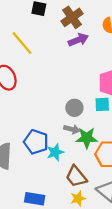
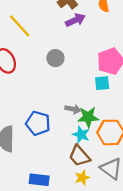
gray circle: (74, 108) -> (55, 58), moved
cyan star: (55, 152) -> (81, 135), moved, turned -30

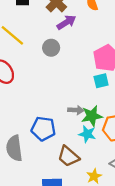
gray circle: (55, 58) -> (51, 48), moved
brown trapezoid: (79, 156) -> (68, 156), moved

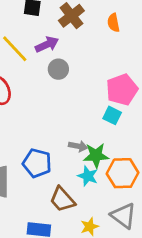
purple arrow: (66, 22) -> (47, 44), moved
cyan square: (101, 81) -> (112, 115), turned 32

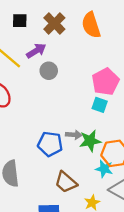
orange semicircle: (113, 23) -> (91, 25), size x1.6
blue pentagon: (37, 163) -> (50, 144), moved
cyan star: (88, 176) -> (104, 169), moved

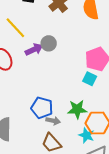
purple arrow: (36, 51) -> (34, 49), moved
gray arrow: (74, 135) -> (53, 121), moved

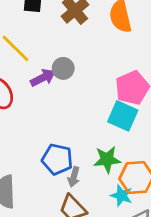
cyan square: (90, 79) -> (123, 116), size x1.5
gray arrow: (53, 121) -> (74, 177), turned 96

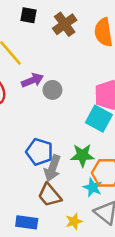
gray circle: (63, 68) -> (52, 90), moved
gray arrow: (74, 177) -> (52, 168), size x1.5

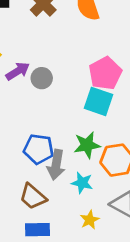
cyan star: (93, 187) -> (82, 183), moved
brown trapezoid: (50, 195) -> (33, 197), moved

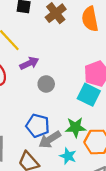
gray circle: (42, 78) -> (46, 84), moved
gray arrow: (56, 165) -> (50, 140), turned 40

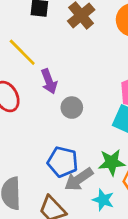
purple arrow: (29, 63) -> (49, 81), turned 96

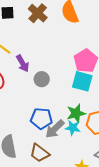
cyan star: (103, 200) -> (73, 128), moved

